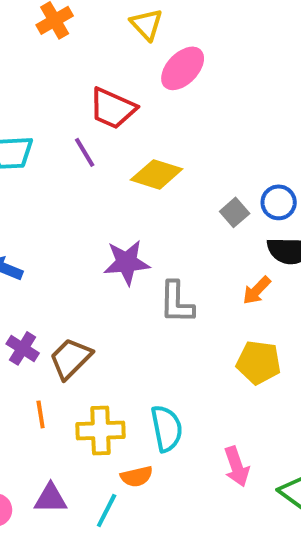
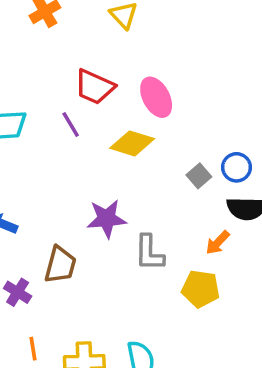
pink ellipse: (183, 68) -> (156, 97), moved, turned -72
brown trapezoid: (71, 358) -> (60, 265), moved, turned 150
yellow pentagon: (259, 362) -> (201, 289), moved

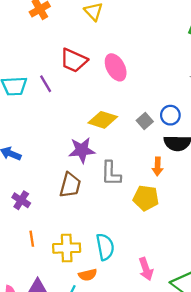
purple line: (71, 125) -> (46, 84), moved
yellow diamond: (132, 143) -> (103, 120), moved
orange arrow: (218, 243) -> (158, 166), turned -42
brown trapezoid: (60, 265) -> (70, 185), moved

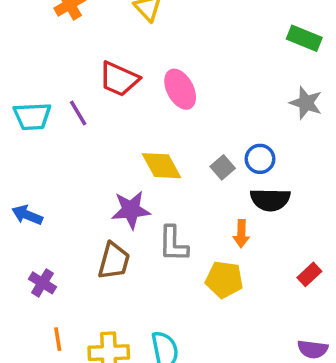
yellow diamond: (103, 120) -> (161, 166), turned 44

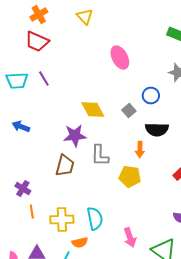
red trapezoid: (119, 79) -> (37, 42), moved
pink ellipse: (180, 89) -> (120, 58), moved
blue circle: (260, 159) -> (151, 96), moved
blue arrow: (27, 215) -> (21, 127), moved
purple cross: (42, 283) -> (23, 189), moved

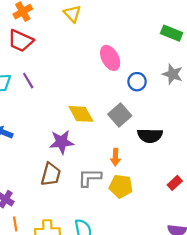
blue circle: (151, 96) -> (137, 82), moved
gray square: (129, 111) -> (120, 115), size x1.5
orange arrow: (140, 150) -> (115, 157), moved
gray L-shape: (100, 156) -> (90, 178), moved, turned 90

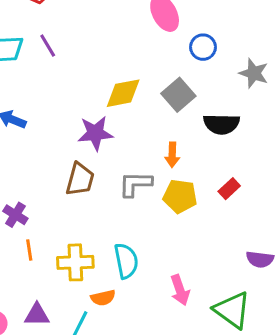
gray star: (173, 74) -> (254, 73), moved
yellow diamond: (81, 114) -> (123, 93), turned -72
red rectangle: (175, 183) -> (229, 189), moved

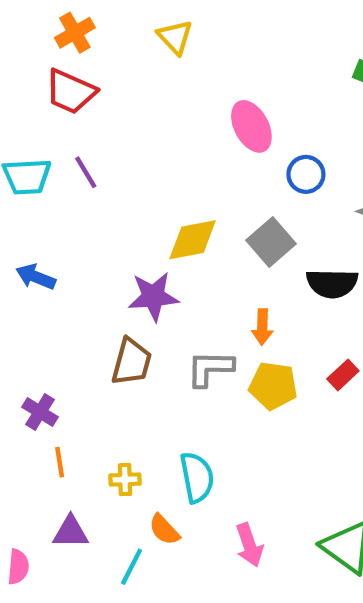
yellow cross: (75, 262) -> (125, 480), size x0.6
pink arrow: (180, 290) -> (249, 545), moved
orange semicircle: (103, 298) -> (164, 530), turned 60
purple triangle: (37, 315) -> (71, 532), moved

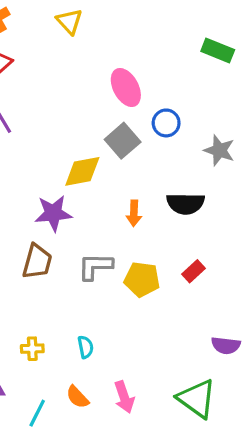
gray square: (271, 242) -> (123, 141), moved
orange arrow: (262, 327) -> (134, 213), moved
cyan semicircle: (197, 477) -> (86, 347), size x0.6
orange semicircle: (164, 530) -> (77, 397), moved

